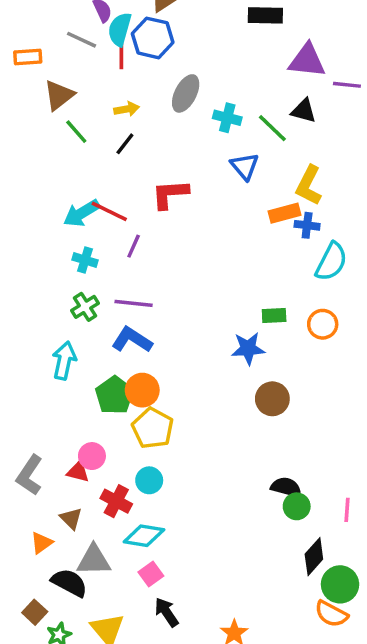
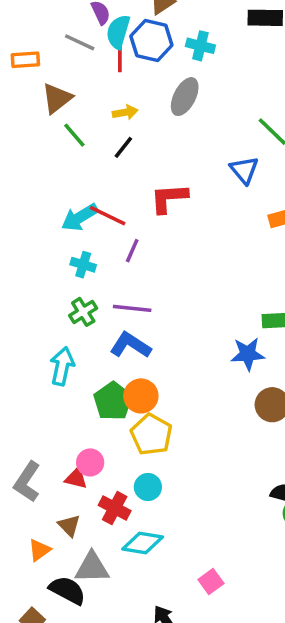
cyan cross: (227, 118) -> (200, 46), moved
pink square: (151, 574) -> (211, 582), moved

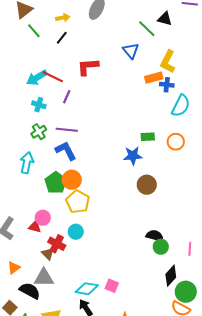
blue L-shape: (130, 345) -> (66, 151), turned 30
brown triangle: (69, 526) -> (48, 254), moved
cyan diamond: (143, 543) -> (87, 289), moved
pink square: (211, 582) -> (112, 286), turned -32

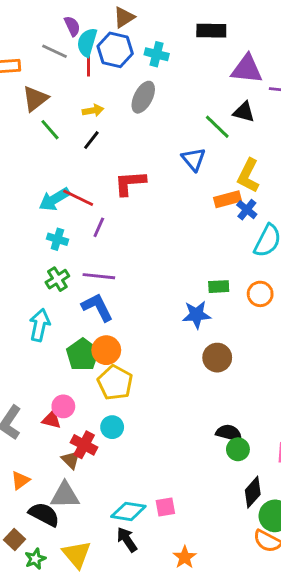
blue cross: (167, 85) -> (247, 210), turned 32
pink square: (112, 286) -> (165, 507), turned -32

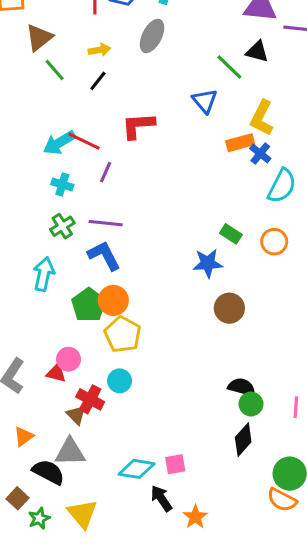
green rectangle: (219, 287) -> (231, 234), turned 36
black diamond: (253, 492) -> (243, 440), moved
black arrow: (127, 540) -> (161, 498), moved

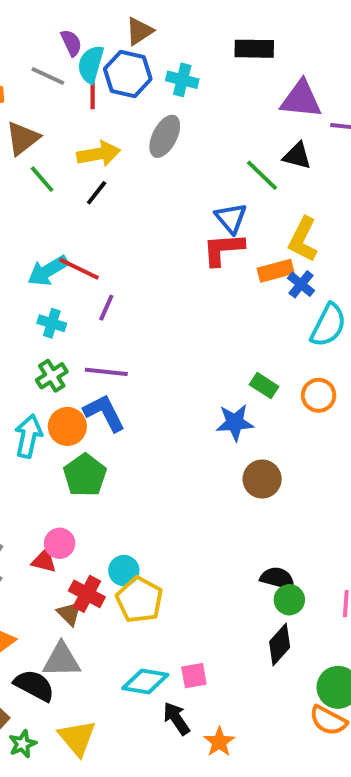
yellow arrow: (99, 50) -> (99, 154), size x1.5
red L-shape: (138, 126) -> (223, 249), moved
orange circle: (113, 300) -> (67, 426), moved
yellow pentagon: (123, 334) -> (139, 600), moved

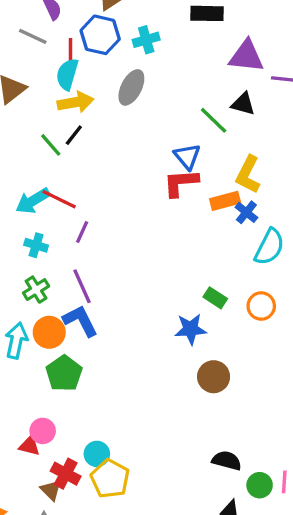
cyan semicircle: (91, 64) -> (67, 74), moved
cyan cross: (182, 80) -> (146, 40), turned -30
green line: (42, 179) -> (51, 145), moved
purple line: (106, 372) -> (82, 286), turned 60
green circle: (289, 600) -> (260, 485), moved

